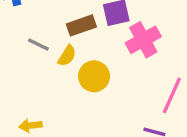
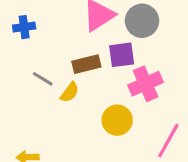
yellow circle: (94, 76) -> (117, 120), moved

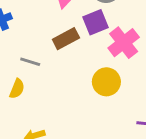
yellow semicircle: (70, 92) -> (17, 89), moved

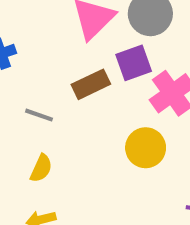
yellow semicircle: (17, 89) -> (41, 168), moved

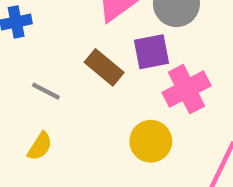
brown rectangle: (91, 84) -> (104, 67), turned 57

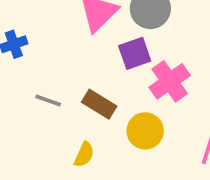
brown rectangle: (104, 67) -> (99, 104), moved
yellow semicircle: (40, 146) -> (84, 154), moved

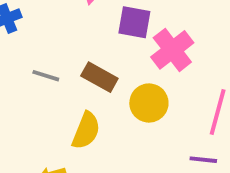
purple square: (135, 53) -> (134, 22), turned 32
yellow semicircle: (84, 154) -> (86, 131), size x1.4

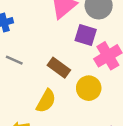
gray line: (46, 76) -> (14, 60), moved

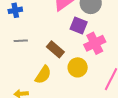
gray line: (14, 60) -> (21, 41), turned -32

